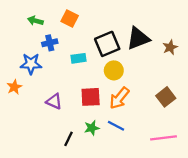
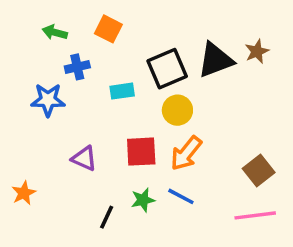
brown star: (170, 47) -> (257, 51), moved
orange star: (14, 87) -> (24, 193), moved
brown square: (166, 97) -> (259, 171), moved

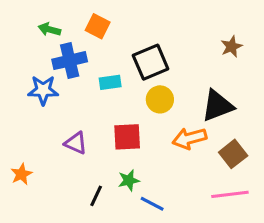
black triangle: (215, 60) -> (217, 106), moved
blue cross: (77, 67) -> (70, 61), size x1.5
orange arrow: (186, 153) -> (189, 138), moved, turned 36
blue line: (181, 196) -> (152, 204), moved

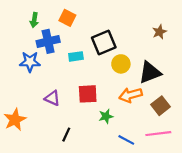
green arrow: (49, 29) -> (34, 20), turned -96
yellow circle: (160, 99) -> (121, 64), moved
orange star: (21, 174) -> (15, 120), size x1.5
green star: (129, 180) -> (106, 116), moved
blue line: (152, 204) -> (126, 140), moved

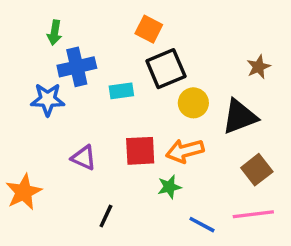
orange square: (67, 18) -> (149, 29), moved
brown star: (159, 32) -> (259, 67), moved
orange arrow: (131, 95) -> (185, 151), moved

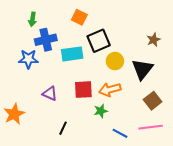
orange square: (149, 29) -> (79, 17), moved
cyan rectangle: (121, 91) -> (72, 54), size x1.5
black triangle: (240, 117) -> (142, 69), turned -30

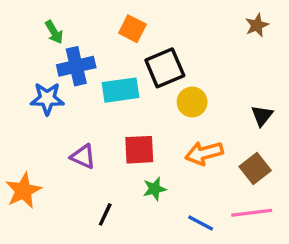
green arrow: (32, 19) -> (54, 32), turned -40
brown star: (154, 40) -> (257, 25), moved
black triangle: (142, 69) -> (262, 116), moved, size x0.6
orange arrow: (110, 90) -> (204, 153), moved
green star: (101, 111) -> (155, 189), moved

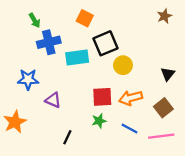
blue star: (47, 99) -> (28, 79), moved
red square: (139, 150) -> (102, 97), moved
blue line: (201, 223) -> (130, 128), moved

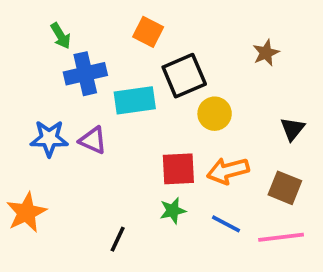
brown star: (164, 16) -> (266, 53), moved
purple triangle: (53, 100) -> (93, 140), moved
brown square: (163, 108) -> (285, 188), turned -30

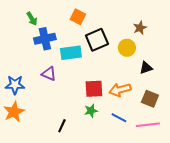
yellow circle: (215, 114) -> (127, 48), moved
black triangle: (293, 129) -> (146, 68), moved, turned 32
blue star: (49, 138) -> (15, 85), moved

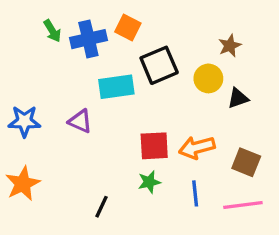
blue cross: (45, 39) -> (88, 39), moved
black triangle: (146, 68) -> (238, 98), moved
blue star: (15, 85) -> (24, 121), moved
blue line: (119, 118) -> (195, 193), turned 56

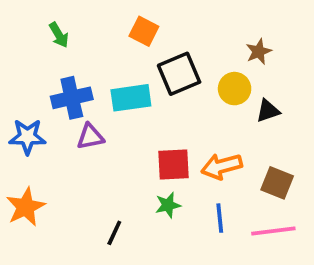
blue cross: (88, 39) -> (72, 98), moved
purple triangle: (80, 121) -> (90, 137), turned -35

